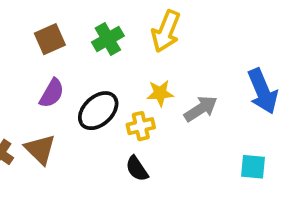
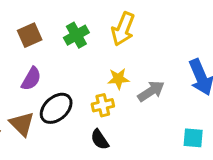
black ellipse: (98, 111) -> (56, 108), moved

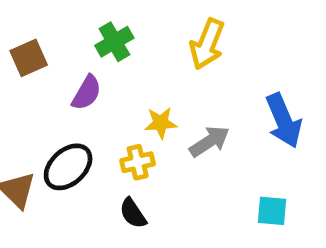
yellow arrow: (123, 29) -> (207, 44), moved
green cross: (76, 35) -> (114, 42), moved
purple semicircle: (31, 79) -> (87, 93), moved

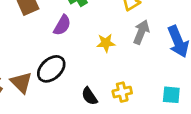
gray arrow: (209, 141) -> (141, 32), moved, turned -35
yellow cross: (138, 162) -> (122, 92), moved

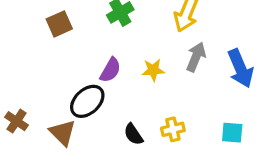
purple semicircle: (62, 25) -> (110, 70), moved
brown triangle: (21, 83) -> (63, 133), moved

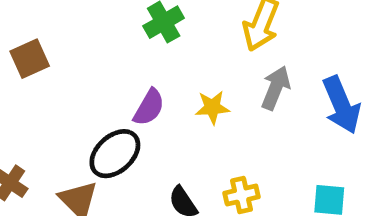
brown square: (59, 24) -> (30, 59), moved

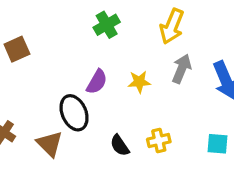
black ellipse: (115, 154) -> (74, 113), turned -72

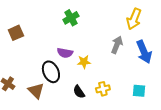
yellow arrow: (172, 26) -> (134, 19), moved
purple semicircle: (97, 82) -> (65, 53), turned 70
yellow star: (139, 82) -> (84, 62), moved

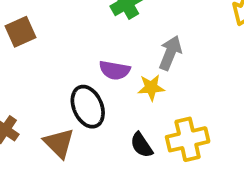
gray arrow: (117, 45) -> (170, 53), moved
yellow cross: (103, 89) -> (188, 139), size x1.5

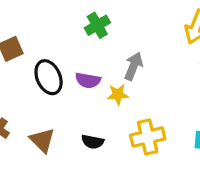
black ellipse: (88, 107) -> (49, 77), moved
black semicircle: (141, 145) -> (93, 142), moved, turned -45

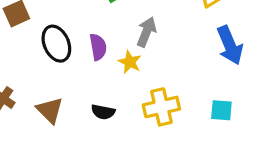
purple semicircle: (88, 80) -> (98, 47), turned -110
yellow star: (118, 95) -> (130, 62), turned 30

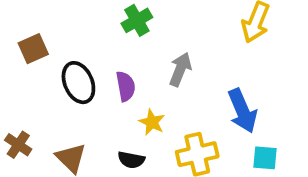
blue arrow: (230, 45) -> (242, 111), moved
yellow star: (130, 62) -> (152, 122), moved

